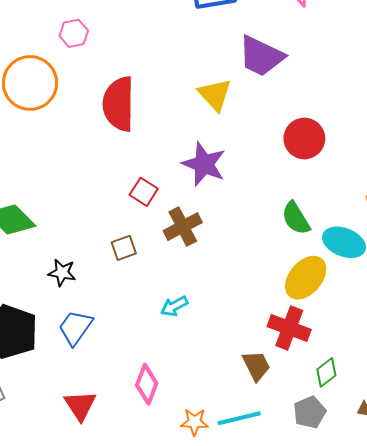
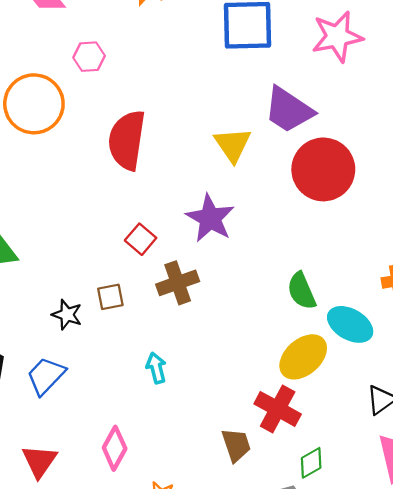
red circle: (304, 138) -> (323, 169), moved, size x1.4
black star: (62, 273) -> (67, 315), moved
cyan arrow: (174, 306) -> (156, 368), turned 96

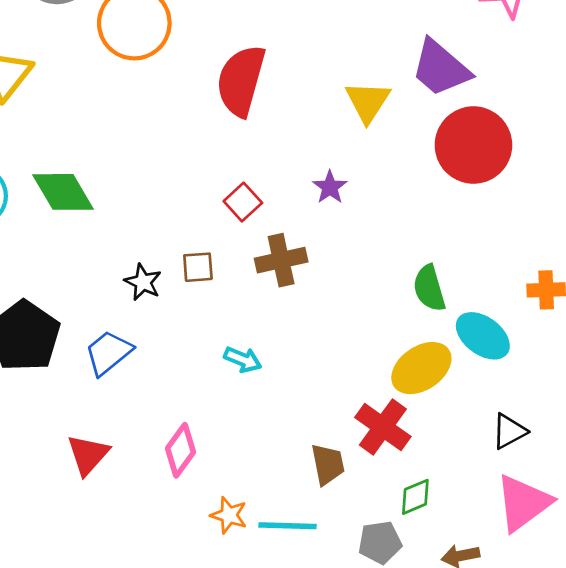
purple star: (210, 218) -> (330, 187), size x0.6
cyan arrow: (156, 368) -> (243, 360), turned 120

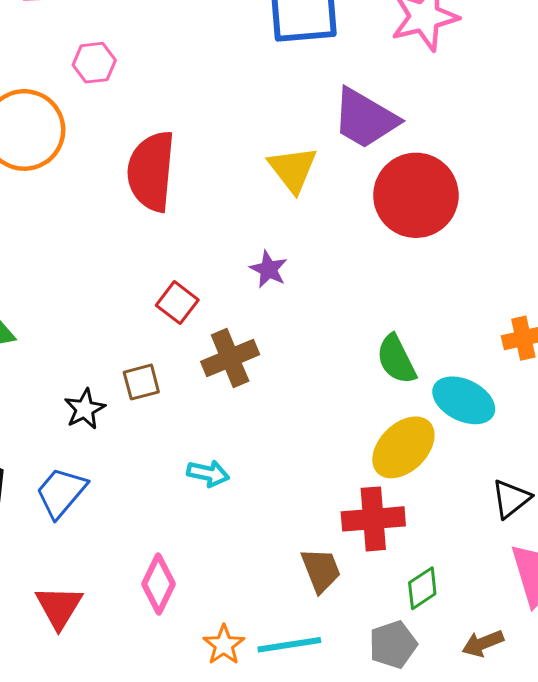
black star: (143, 282) -> (85, 409), turned 30
red cross: (383, 427) -> (373, 519), turned -30
orange star: (229, 515) -> (224, 645), turned 30

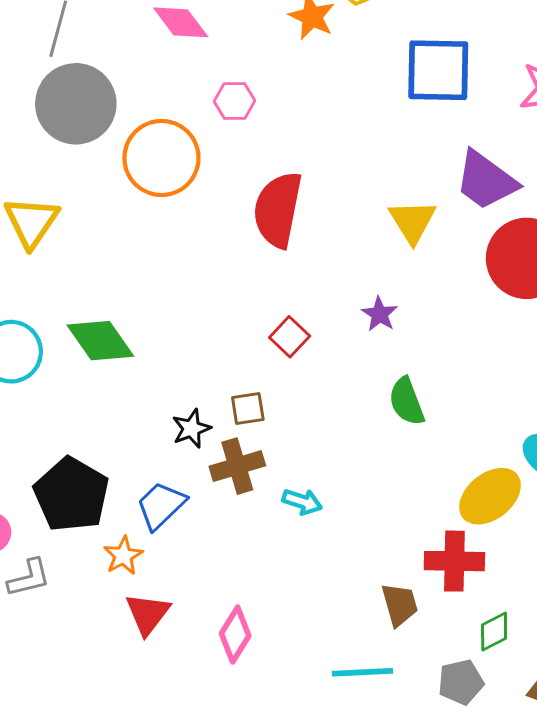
brown cross: (230, 358) -> (237, 466), moved
green semicircle: (396, 359) -> (407, 401), moved
pink diamond: (158, 584) -> (235, 635), moved
orange star: (224, 645) -> (123, 556), moved

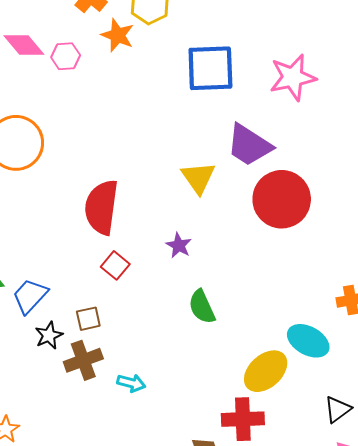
pink hexagon: (234, 101) -> (66, 56), moved
red semicircle: (278, 210) -> (102, 207), moved
blue trapezoid: (161, 505) -> (30, 296), moved

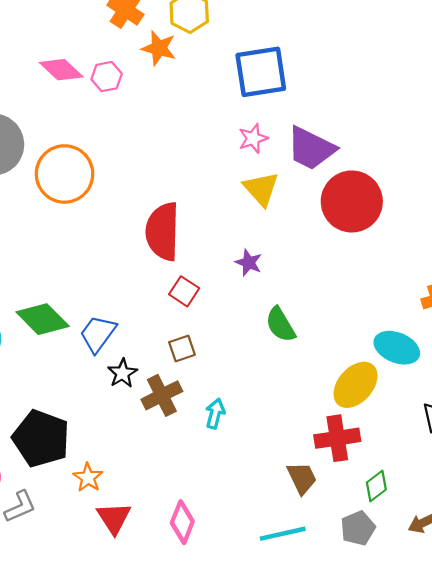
pink star: (293, 77) -> (253, 138), moved, size x0.6
brown square: (88, 319) -> (182, 348), moved
cyan arrow: (131, 383) -> (215, 414), turned -84

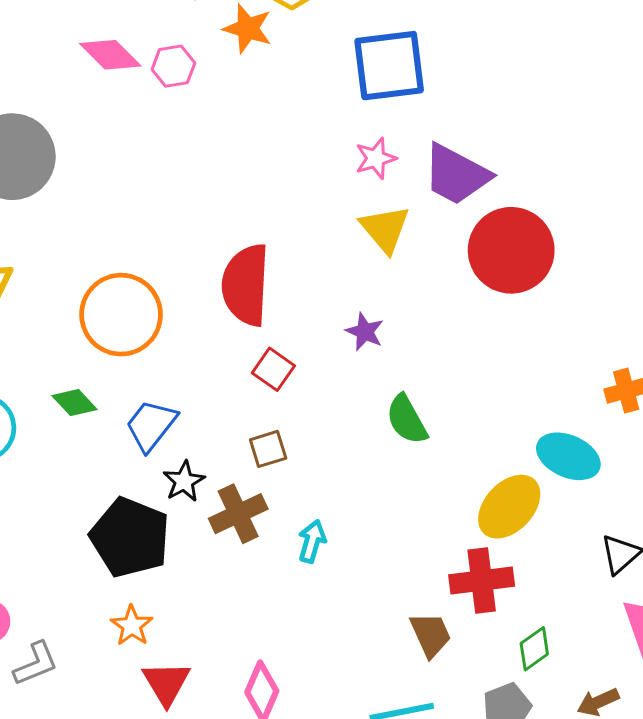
orange circle: (65, 174) -> (121, 315), moved
green diamond: (43, 319) -> (75, 403), size x0.6
black pentagon: (41, 438) -> (130, 537), moved

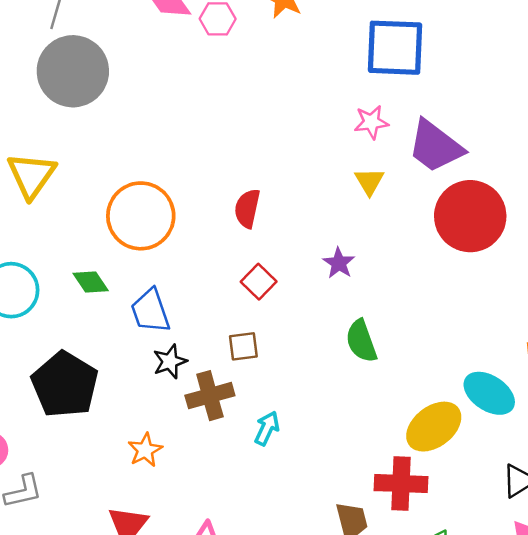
yellow triangle: (385, 229) -> (369, 181), size x0.7
red semicircle: (246, 285) -> (247, 208), size x0.6
blue trapezoid: (151, 425) -> (150, 311), turned -66
black pentagon: (130, 537) -> (65, 385), moved
orange star: (132, 626) -> (145, 450), moved

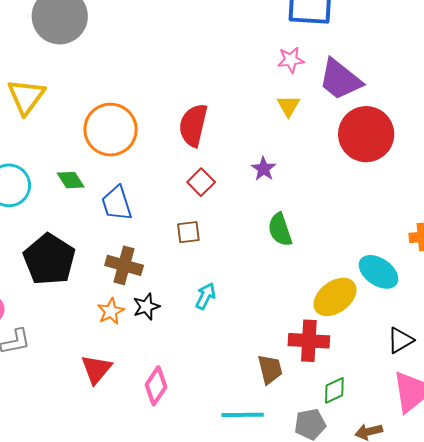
red semicircle: (247, 208) -> (193, 125), size x1.4
black star: (170, 362) -> (146, 307), moved
brown cross: (210, 396) -> (124, 265), moved, turned 30

